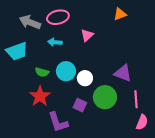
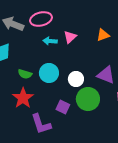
orange triangle: (120, 14) -> (103, 35), moved
cyan arrow: (55, 42) -> (50, 41), moved
white circle: (85, 78) -> (76, 79), moved

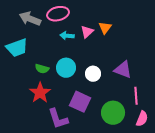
orange triangle: (103, 35) -> (105, 28), moved, turned -32
green circle: (88, 99) -> (113, 113), moved
purple square: (63, 107) -> (80, 102), size x1.5

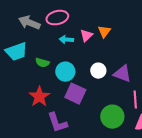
green semicircle: (42, 69) -> (42, 63), moved
white circle: (93, 74) -> (98, 71), moved
purple square: (80, 102) -> (75, 94), moved

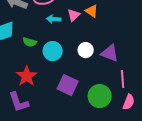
orange triangle: (104, 32) -> (92, 11), turned -32
purple square: (75, 94) -> (68, 85), moved
purple L-shape: (57, 123) -> (19, 102), moved

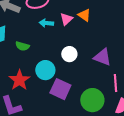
white circle: (86, 50) -> (69, 54), moved
cyan circle: (53, 51) -> (45, 70), moved

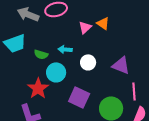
cyan arrow: (46, 23) -> (65, 49), moved
cyan circle: (45, 70) -> (56, 72), moved

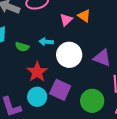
white circle: (88, 62) -> (69, 55), size x1.6
cyan circle: (56, 72) -> (37, 97), moved
red star: (38, 88) -> (37, 72), moved

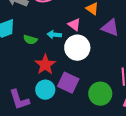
pink triangle: (66, 20) -> (74, 25), moved, turned -40
purple triangle: (102, 58) -> (110, 28), moved

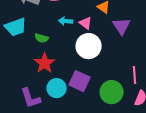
purple triangle: (110, 28) -> (122, 26), turned 36
cyan arrow: (54, 35) -> (66, 21), moved
red star: (45, 65) -> (45, 63), moved

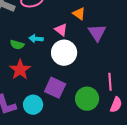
cyan arrow: (66, 21) -> (36, 39), moved
cyan circle: (57, 88) -> (33, 105), moved

